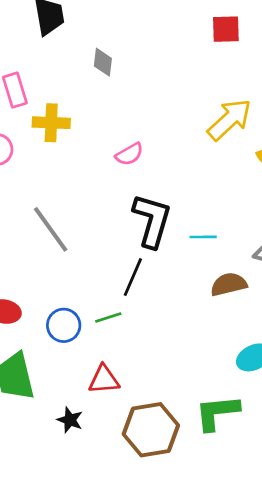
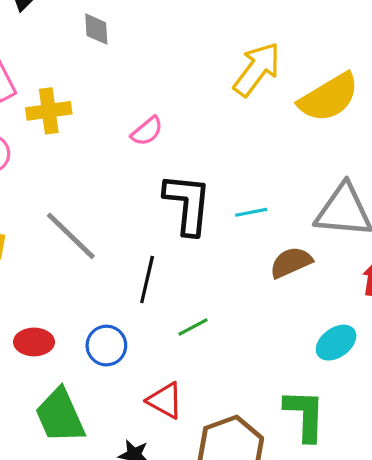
black line: (133, 277) -> (147, 280), moved
green line: (108, 317) -> (193, 327), moved
red triangle: (104, 380) -> (165, 400), turned 44
green L-shape: (217, 413) -> (305, 415), turned 108

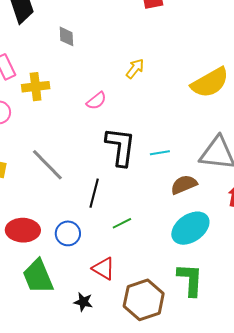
yellow arrow: (257, 69) -> (135, 69), moved, size x0.6
red ellipse: (34, 342) -> (23, 230), size x1.4
cyan ellipse: (336, 343) -> (190, 228), moved, size x1.5

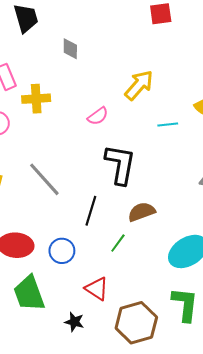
yellow arrow: (135, 69) -> (139, 85), size x1.5
cyan line: (160, 153) -> (168, 124), moved
brown semicircle: (184, 185) -> (142, 212), moved
green line: (122, 223) -> (118, 243), turned -30

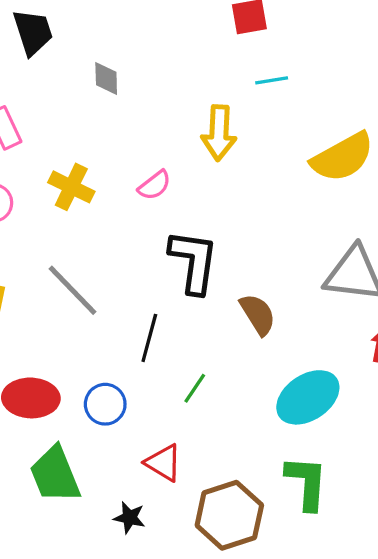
yellow arrow: (139, 85) -> (219, 133), turned 144
yellow cross: (36, 99) -> (71, 187), moved, turned 32
cyan line: (168, 124) -> (272, 80), moved
brown semicircle: (142, 212) -> (258, 314), moved, turned 80

